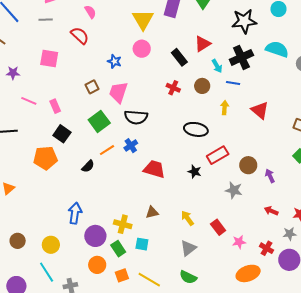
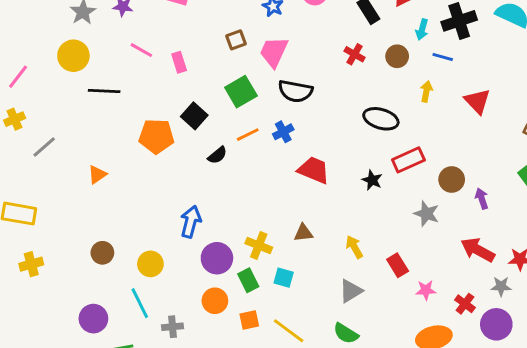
cyan arrow: (217, 66) -> (422, 29), turned 40
black square: (62, 134) -> (194, 116), moved
red arrow: (271, 211) -> (478, 250), size x1.6

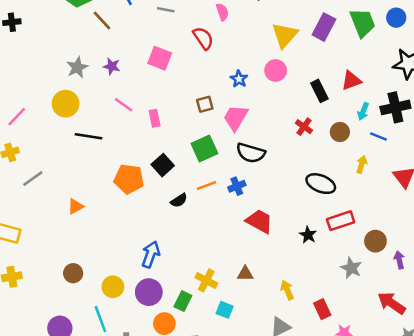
purple circle: (217, 258) -> (149, 292), moved
green rectangle: (248, 280) -> (183, 301), moved, turned 48

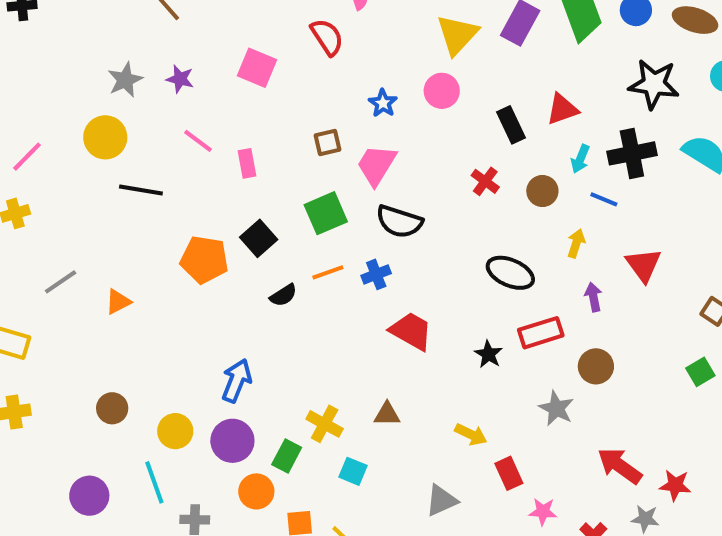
gray line: (33, 179) -> (61, 282), moved
purple arrow: (399, 260) -> (593, 297), moved
yellow arrow: (287, 290) -> (471, 434), moved, turned 138

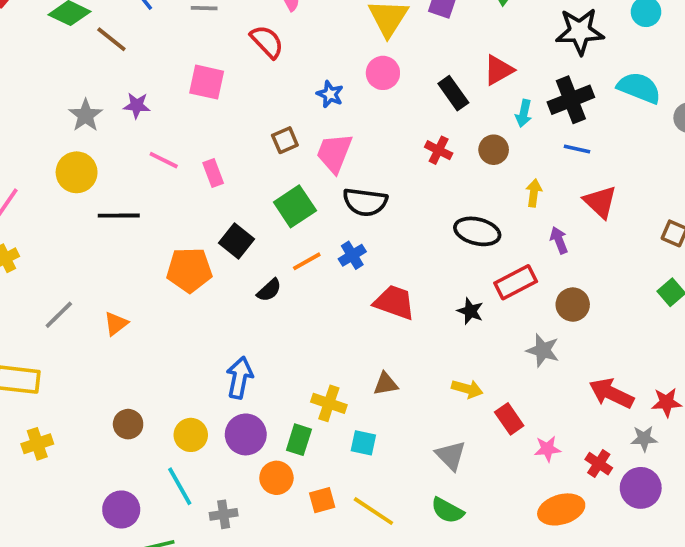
blue line: (604, 199) -> (577, 149), moved
gray triangle: (441, 500) -> (451, 455), turned -40

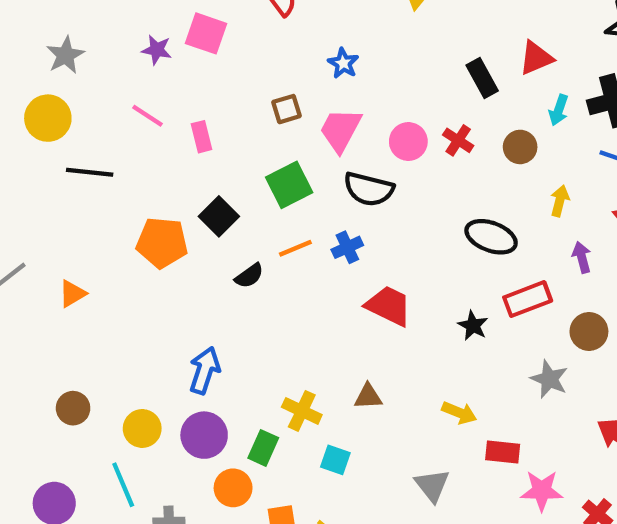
pink circle: (383, 73) -> (408, 142), moved
purple star: (137, 105) -> (157, 50), moved
red rectangle: (509, 419) -> (503, 452), turned -56
pink star: (547, 449) -> (542, 491), size x1.4

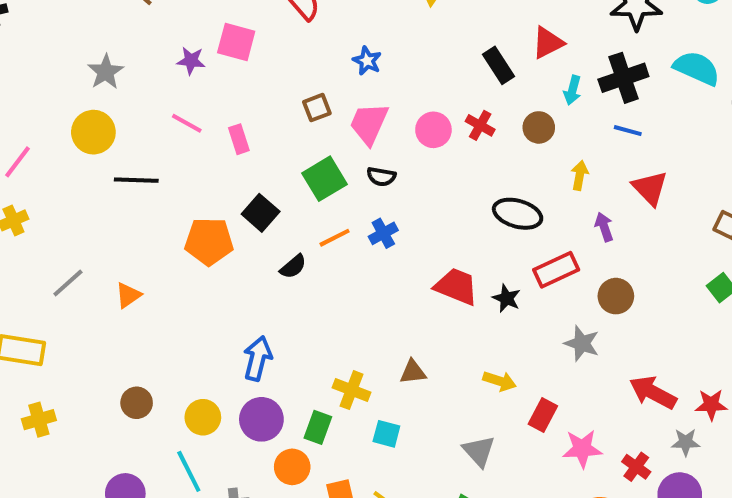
black semicircle: (369, 189) -> (381, 177), moved, size x0.6
red trapezoid: (389, 306) -> (456, 286), moved
red rectangle: (503, 452) -> (543, 415), turned -64

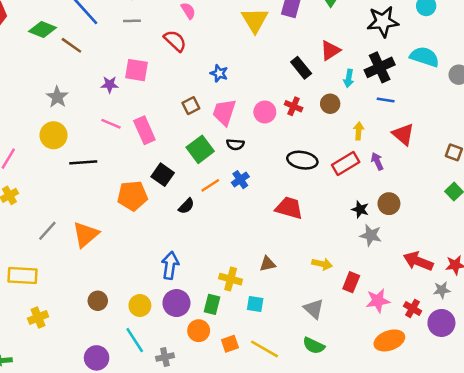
pink rectangle: (239, 139) -> (144, 130), size x1.5
black ellipse: (518, 214) -> (302, 160), moved
red rectangle: (556, 270) -> (346, 163), moved
orange triangle: (128, 295) -> (86, 234), size x1.6
black star: (506, 298) -> (360, 209), moved

